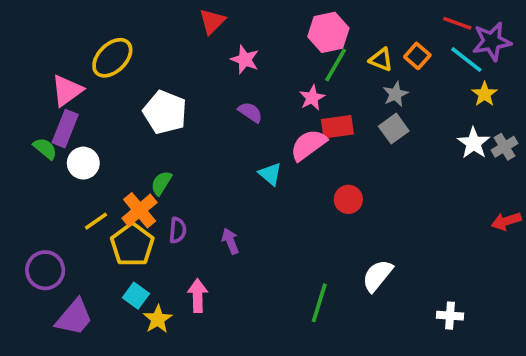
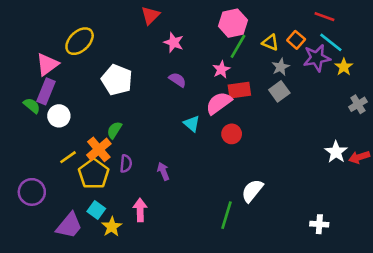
purple star: (492, 41) -> (317, 58), moved
white star: (474, 143) -> (336, 152), moved
red circle: (348, 199) -> (232, 134), moved
white semicircle: (377, 276) -> (252, 191), moved
purple trapezoid: (74, 317) -> (69, 225), moved

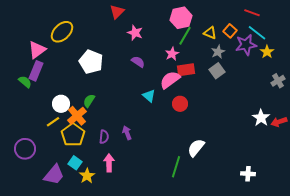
white circle: (59, 116) -> (61, 104), moved
purple semicircle: (126, 164) -> (104, 137), moved

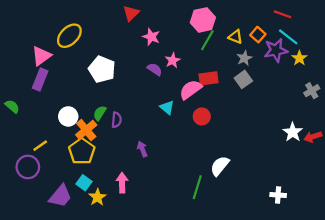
pink star: (172, 54) -> (173, 60), moved
green semicircle: (25, 82) -> (12, 106), moved
yellow line: (53, 122) -> (40, 146), moved
purple semicircle: (104, 137) -> (116, 120), moved

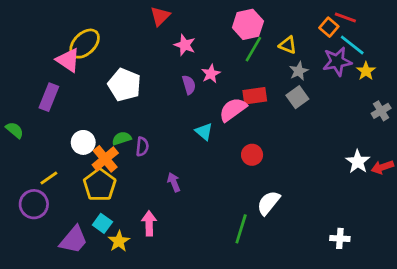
orange square: (258, 35) -> (329, 27), moved
pink triangle: (41, 56) -> (68, 60), moved, turned -50
purple semicircle: (155, 69) -> (189, 85), turned 40
green semicircle: (100, 113) -> (122, 138), turned 40
red circle: (202, 116) -> (252, 155), moved

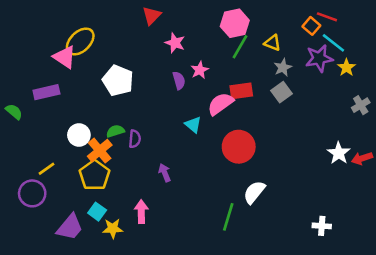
purple rectangle: (49, 97) -> (46, 92), turned 55
green semicircle: (15, 130) -> (14, 112), moved
red circle: (252, 155) -> (239, 147), size x1.6
yellow star: (119, 241) -> (113, 228), turned 30

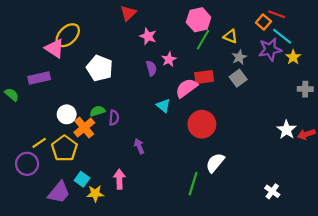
gray cross: (361, 105) -> (305, 89), turned 32
yellow pentagon: (95, 175) -> (64, 148), moved
white cross: (322, 226) -> (272, 191), turned 32

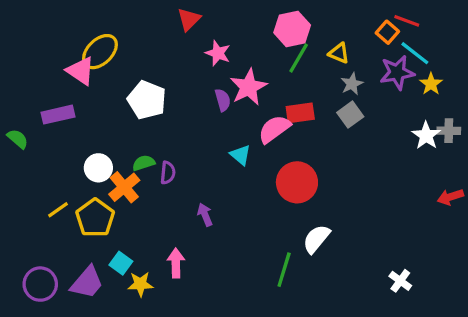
pink star: (169, 59) -> (249, 87), size x1.6
white star: (287, 130) -> (426, 136), moved
purple circle: (27, 164) -> (40, 284), moved

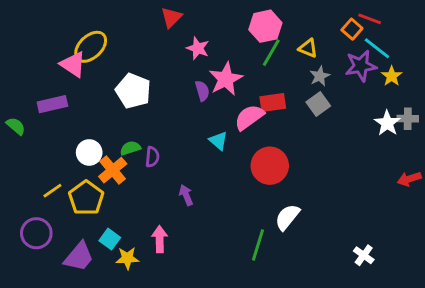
purple circle: (40, 284) -> (36, 233), moved

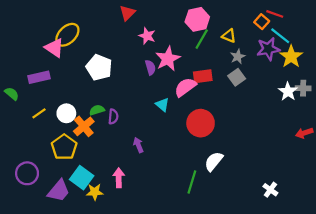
yellow star: (392, 76) -> (291, 57), size x1.5
yellow line: (52, 191) -> (39, 113), moved
cyan square: (110, 239) -> (82, 178), size x1.5

